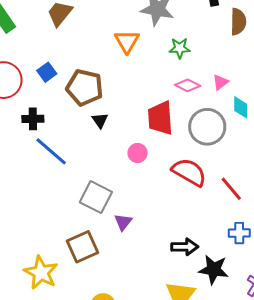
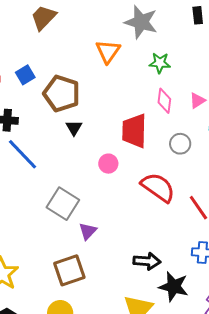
pink diamond: (188, 85) -> (164, 101), turned 65
gray circle: (207, 127) -> (180, 144), size x0.6
brown square: (82, 247) -> (69, 270), moved

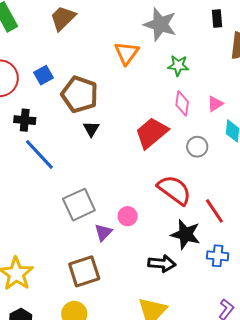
red trapezoid: (134, 131) -> (151, 133), turned 48
pink circle: (108, 164) -> (128, 216), moved
gray square: (63, 204) -> (79, 205), turned 32
black star: (174, 286) -> (185, 234), moved

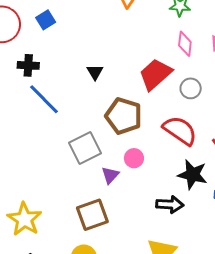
brown pentagon: (80, 94) -> (124, 116), moved
gray circle: (197, 147) -> (191, 88), moved

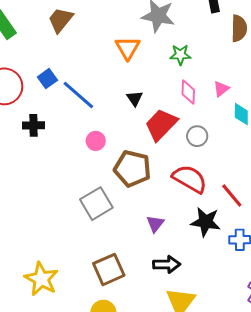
black triangle: (95, 72) -> (135, 98), moved
blue line: (44, 99) -> (78, 95), moved
pink circle: (134, 158) -> (96, 141), moved
purple triangle: (110, 175) -> (155, 224), moved
black arrow: (170, 204) -> (167, 264), moved

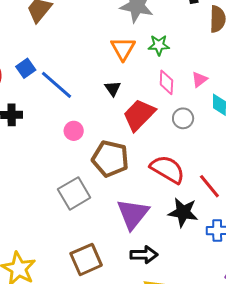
orange triangle: (128, 48) -> (123, 49), moved
gray circle: (197, 136) -> (183, 118), moved
purple triangle: (155, 224) -> (133, 214), size x1.8

